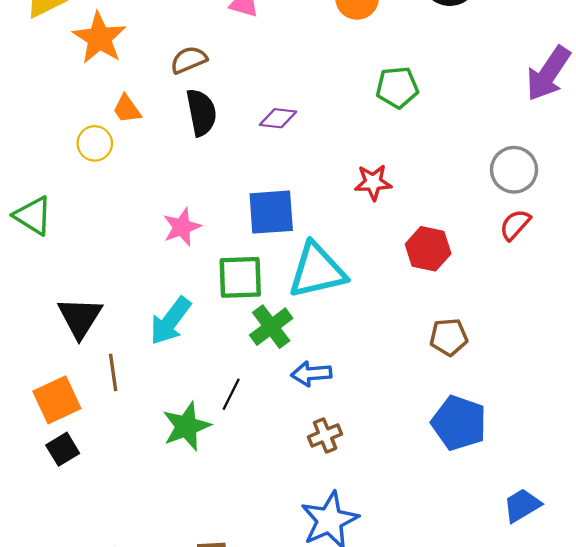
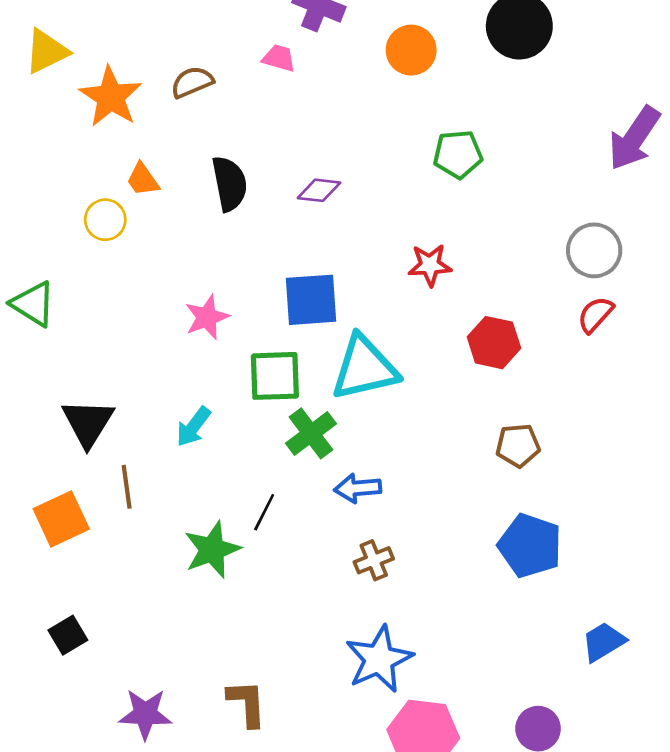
brown semicircle: (189, 60) -> (192, 82), moved
cyan arrow: (170, 321) -> (193, 427), size x0.7
black square: (63, 449) -> (68, 635), moved

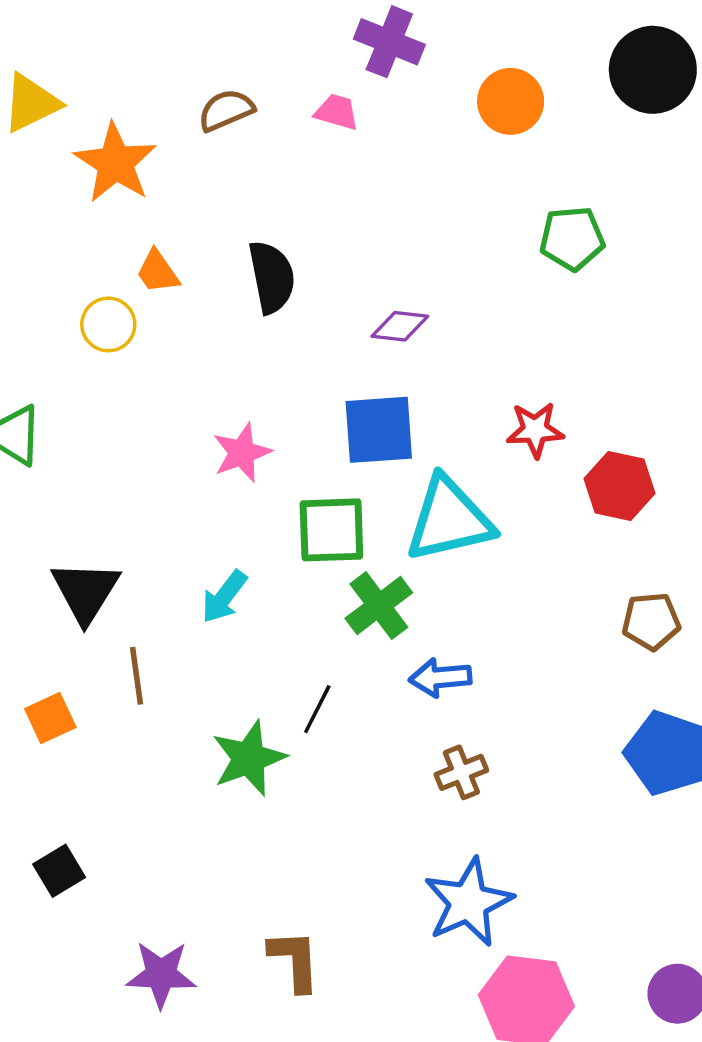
brown semicircle: (192, 82) -> (226, 110), moved
purple diamond: (319, 190) -> (400, 326), moved
red star: (430, 265) -> (535, 430), moved
orange square: (61, 519) -> (50, 718), size x0.7

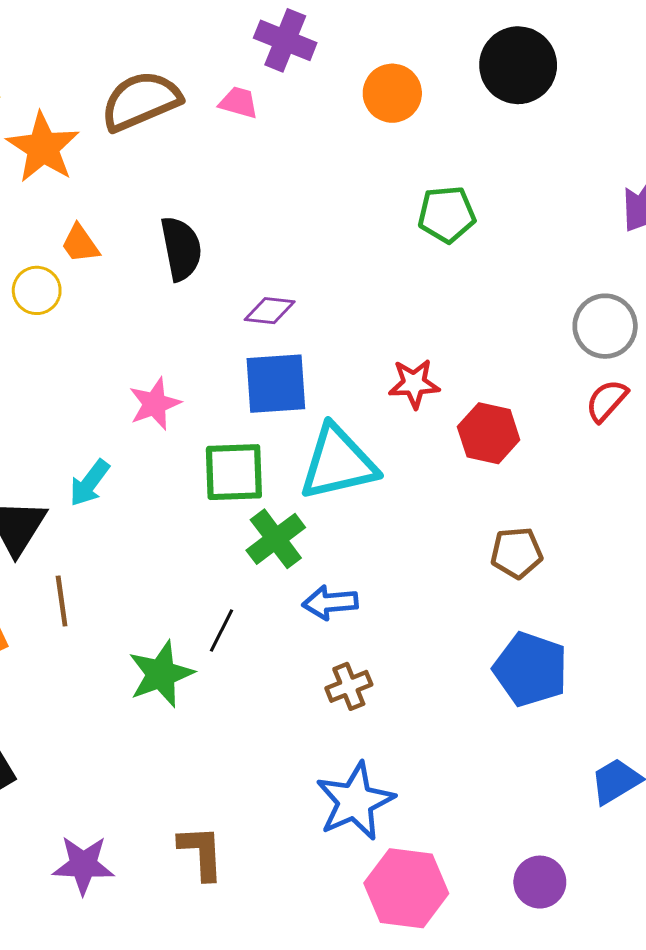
brown semicircle: (226, 110) -> (141, 101), size x1.6
purple diamond: (400, 326) -> (270, 311), moved
cyan arrow: (224, 597) -> (89, 483), moved

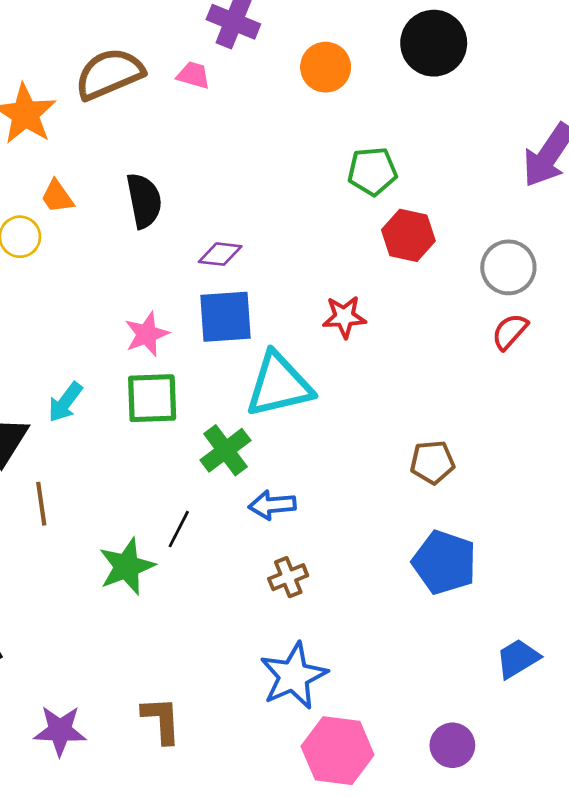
pink star: (155, 404) -> (147, 334), moved
red hexagon: (489, 433) -> (408, 235), moved
green square: (234, 472) -> (152, 398), moved

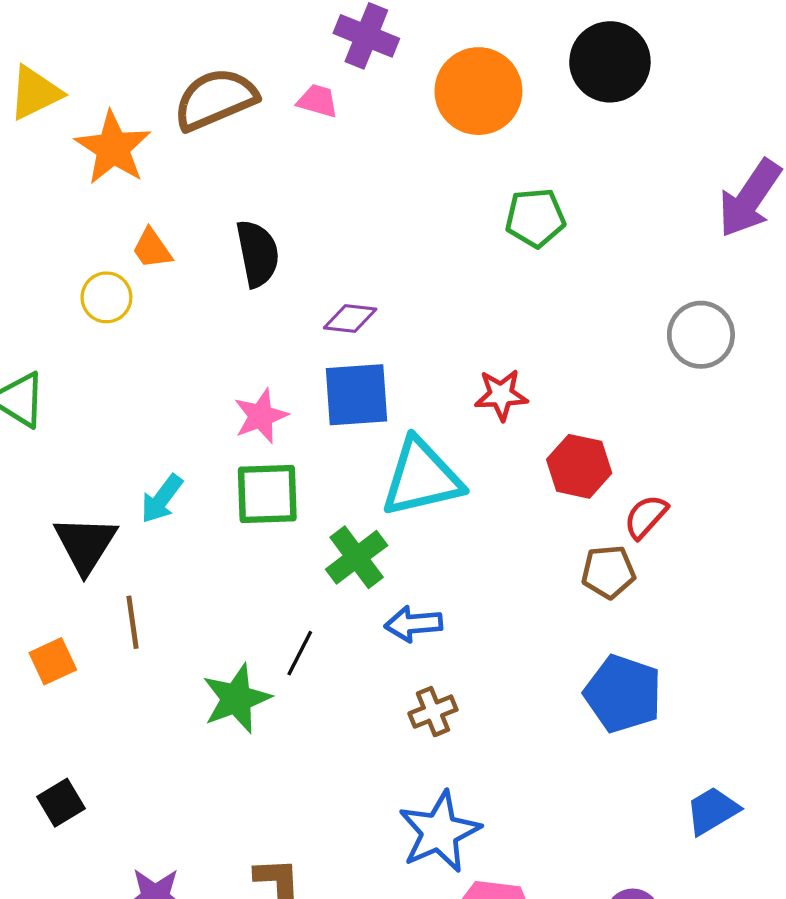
orange circle: (326, 67) -> (478, 91), size x1.4
red hexagon: (408, 235) -> (579, 466), moved
red semicircle: (510, 331) -> (646, 517), moved

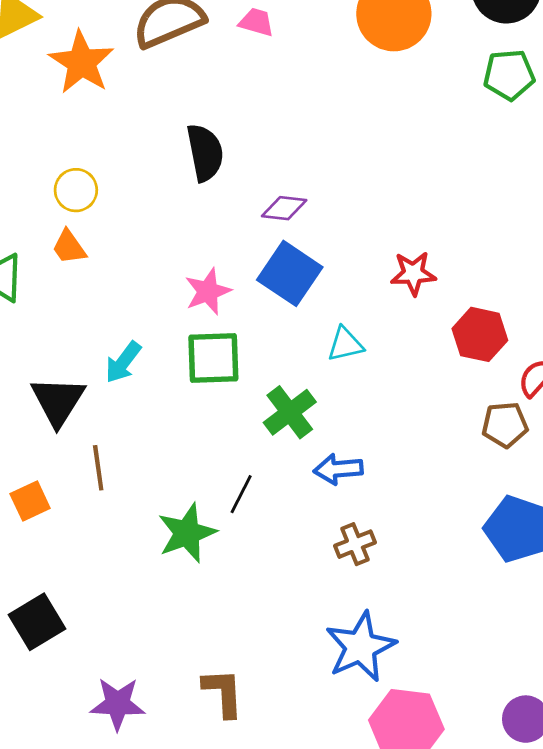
green pentagon: (535, 218) -> (509, 75), moved
orange trapezoid: (152, 249) -> (69, 247), moved
blue square: (357, 395) -> (290, 273), turned 38
cyan triangle: (422, 478) -> (345, 344), size x0.5
black square: (61, 803) -> (37, 622), size x1.4

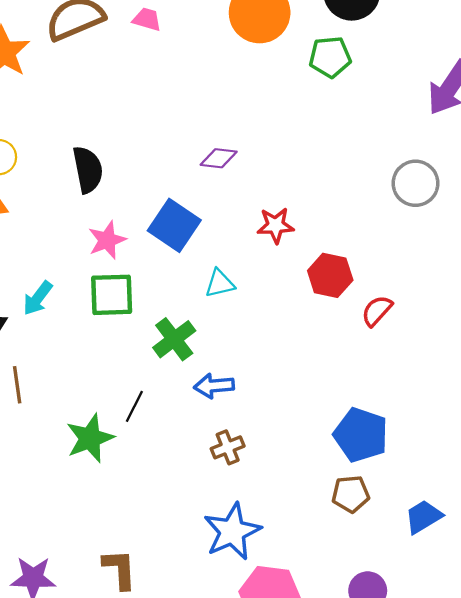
green pentagon: (509, 75) -> (330, 57), moved
black semicircle: (205, 153) -> (88, 170), moved
purple diamond: (284, 208) -> (219, 158), moved
brown pentagon: (505, 425) -> (351, 494), moved

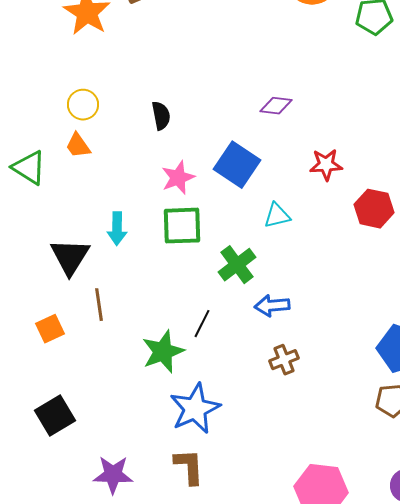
black semicircle: (88, 170) -> (161, 116), size x0.7
cyan arrow: (38, 298) -> (117, 229), turned -36
blue star: (232, 532) -> (195, 409), moved

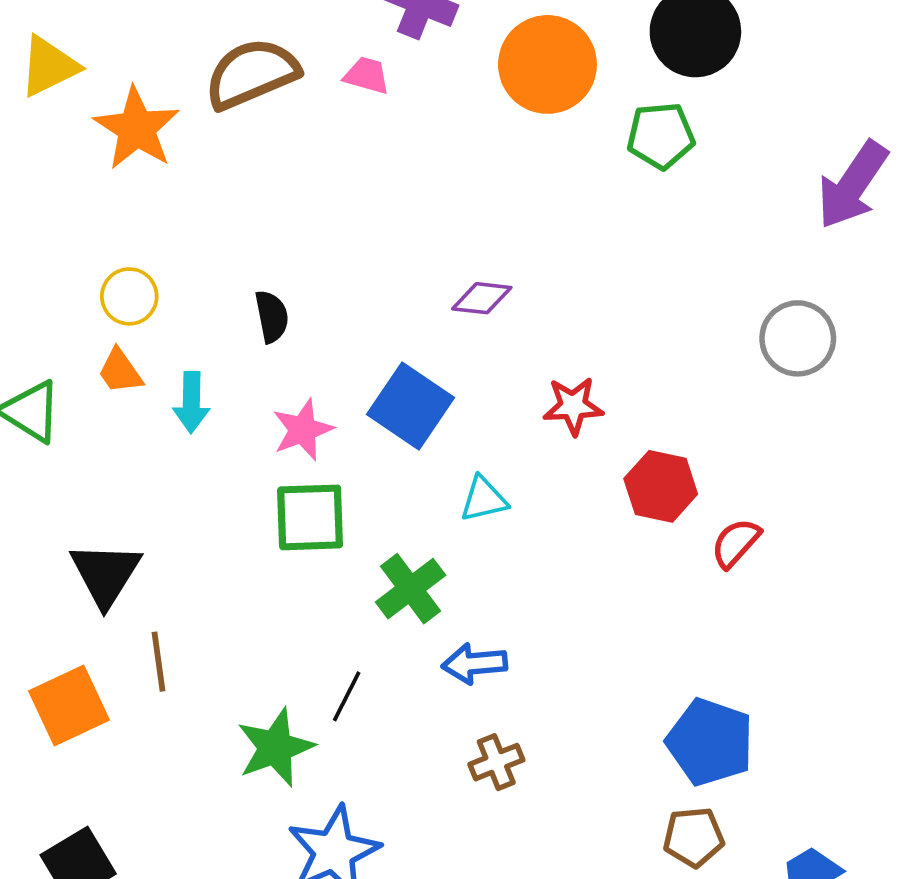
cyan arrow: (117, 229) -> (191, 402), moved
orange square: (50, 329) -> (69, 706), size x1.5

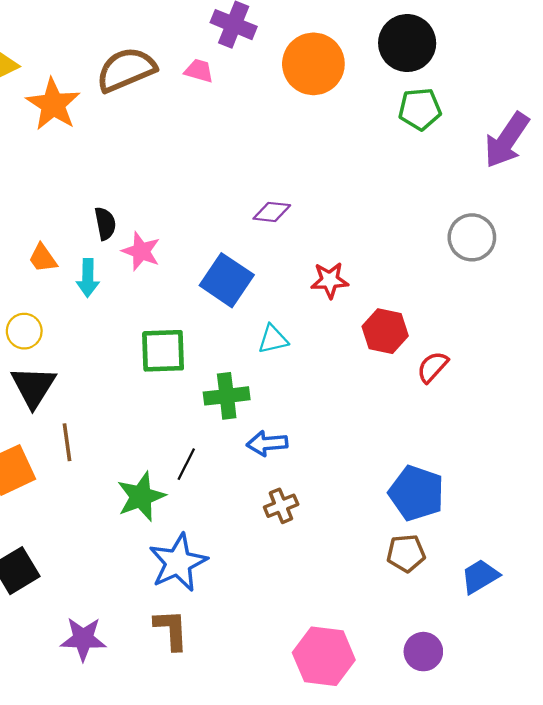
green pentagon: (661, 136) -> (420, 109), moved
yellow circle: (129, 296) -> (24, 331), moved
black semicircle: (272, 316) -> (105, 224), moved
pink star: (303, 430) -> (141, 251), moved, turned -30
green cross: (411, 589) -> (227, 396), turned 30

